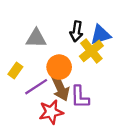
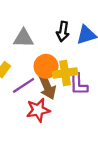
yellow cross: (91, 51) -> (65, 73), moved, turned 30
purple L-shape: (80, 97) -> (79, 84), moved

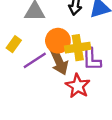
red star: (38, 110) -> (78, 86), moved, turned -30

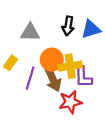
purple line: (35, 60) -> (30, 78), turned -40
red star: (78, 86) -> (70, 102), turned 30

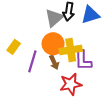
gray triangle: (30, 32) -> (54, 18), moved, turned -42
brown arrow: (53, 79) -> (54, 62), size x0.6

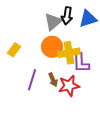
purple line: (32, 61) -> (32, 80), moved
brown arrow: (54, 62) -> (53, 80), moved

